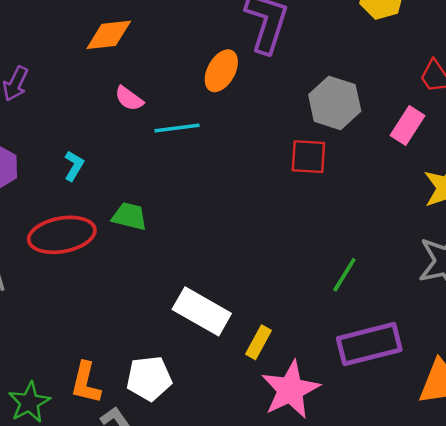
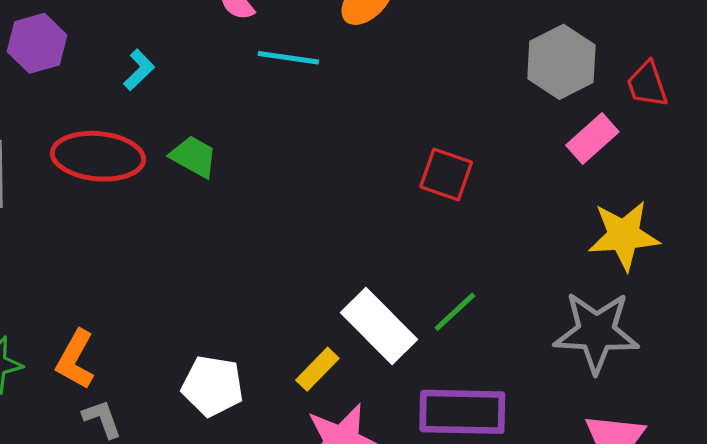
gray hexagon: (335, 103) -> (561, 62), moved
red square: (308, 157) -> (446, 175), moved
white rectangle: (202, 311) -> (379, 326), moved
white pentagon: (149, 378) -> (213, 386), moved

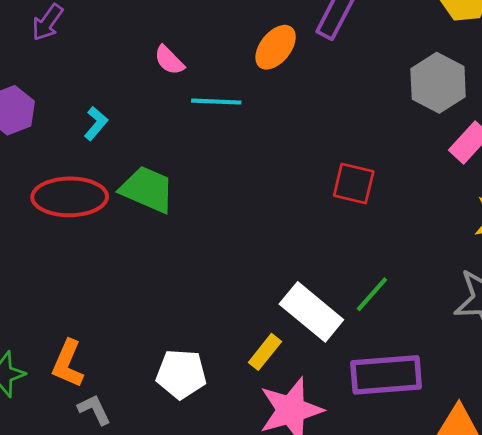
green trapezoid: (194, 157) -> (147, 189), size x1.4

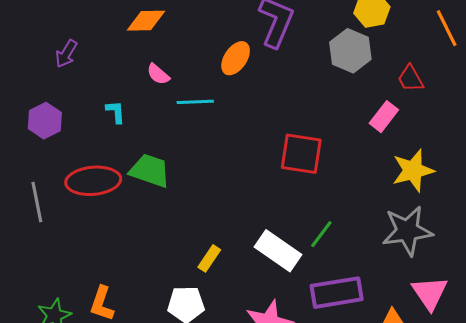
gray hexagon: (438, 83) -> (350, 51), moved
cyan L-shape: (96, 123) -> (116, 112), moved, turned -40
red square: (354, 184) -> (301, 154), size x1.4
yellow rectangle: (265, 352) -> (209, 258), moved

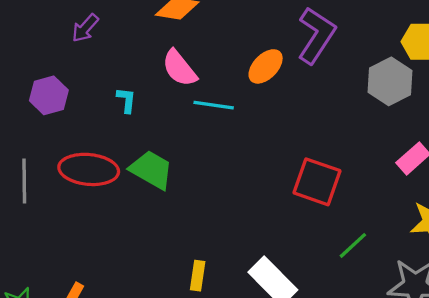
pink semicircle: (158, 74) -> (179, 68), size x1.5
green line: (321, 234) -> (353, 245), moved
yellow rectangle: (209, 258) -> (198, 276), turned -36

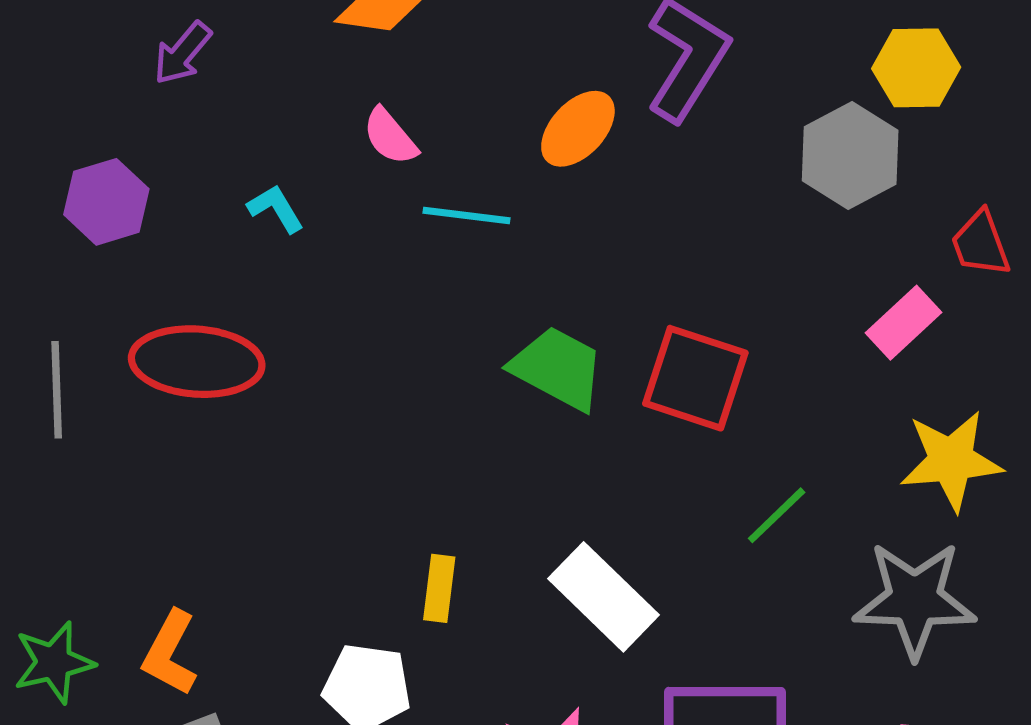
pink semicircle: (179, 68) -> (390, 137), size x0.7
cyan L-shape: (126, 100) -> (276, 209), turned -36
green trapezoid: (151, 170) -> (558, 368), moved

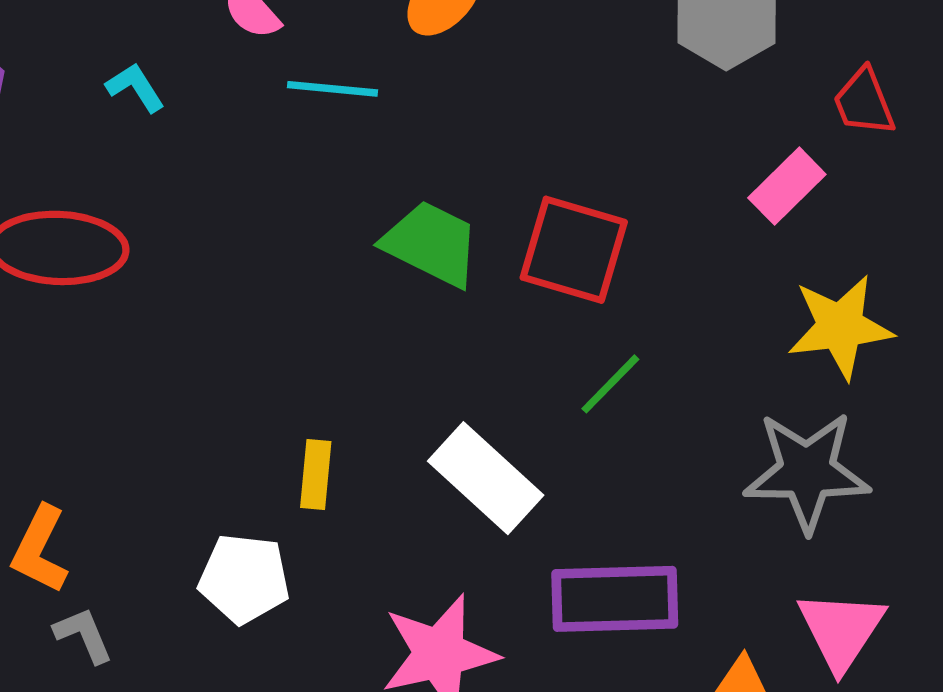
green line: (777, 515) -> (610, 384), moved

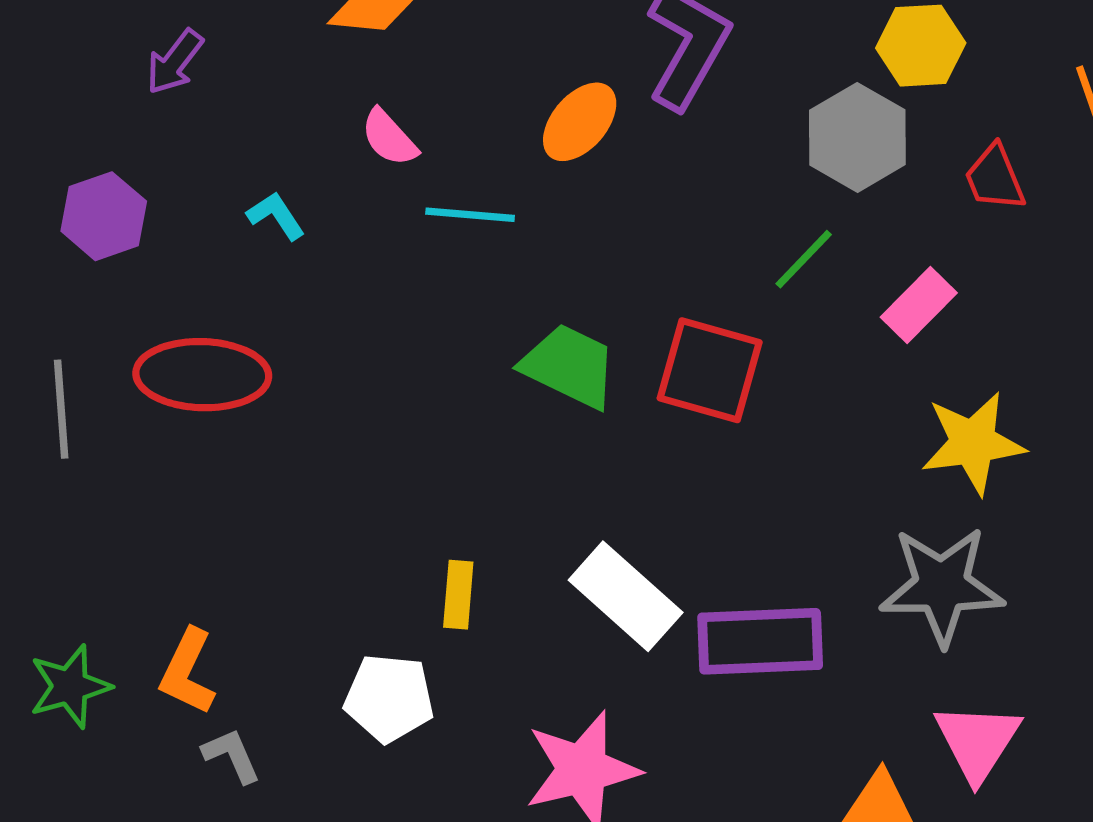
red trapezoid: (864, 102) -> (995, 178), moved
green line: (610, 384) -> (804, 259), moved
purple rectangle: (615, 599) -> (760, 641), moved

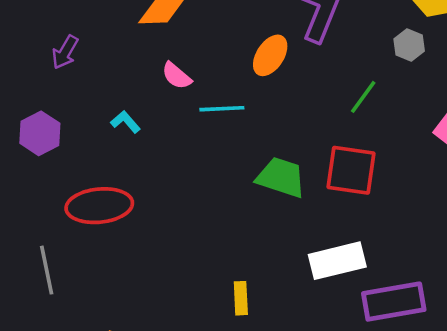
gray hexagon: (857, 137) -> (409, 45), size x0.6
green line: (804, 259) -> (363, 97), moved
gray line: (61, 409) -> (47, 270), moved
white rectangle: (626, 596) -> (337, 261), moved, turned -48

